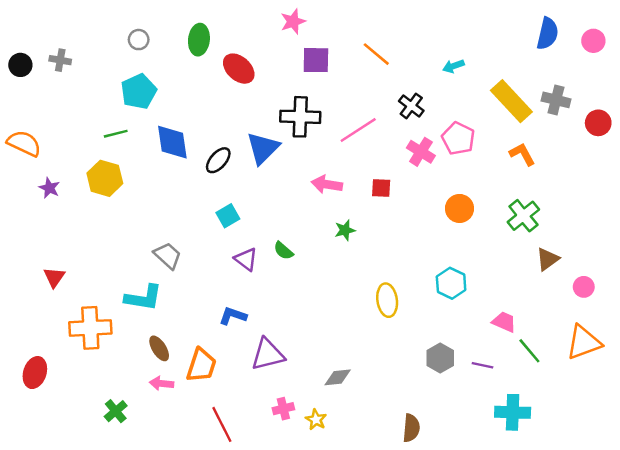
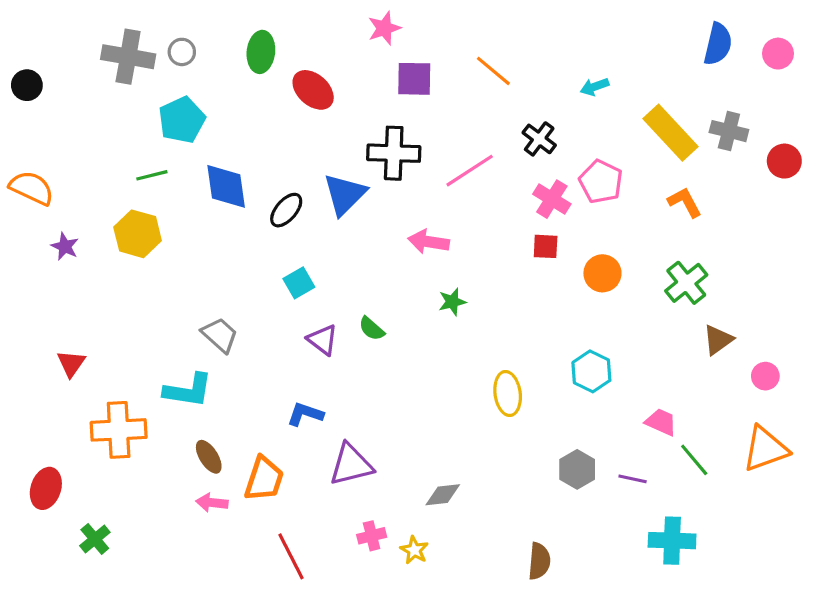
gray cross: (60, 60) -> (128, 57), moved, size x1.8
red square: (381, 188) -> (546, 246), moved
green cross: (116, 411) -> (95, 539), moved

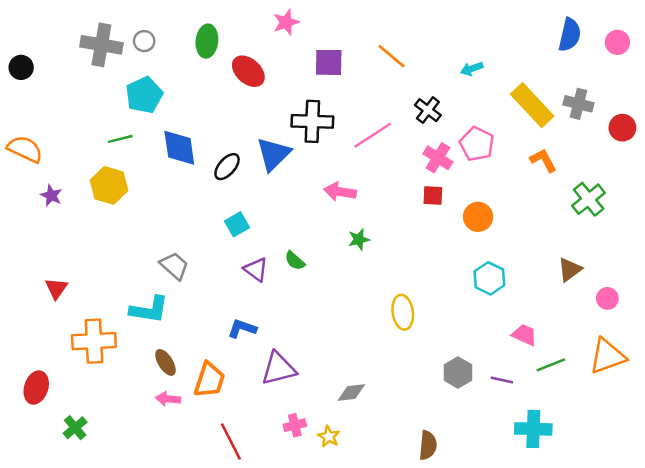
pink star: (384, 28) -> (286, 22), moved
green cross: (686, 283) -> (589, 199), moved
cyan hexagon: (591, 371) -> (489, 278), moved
green line: (694, 460) -> (551, 365), turned -72

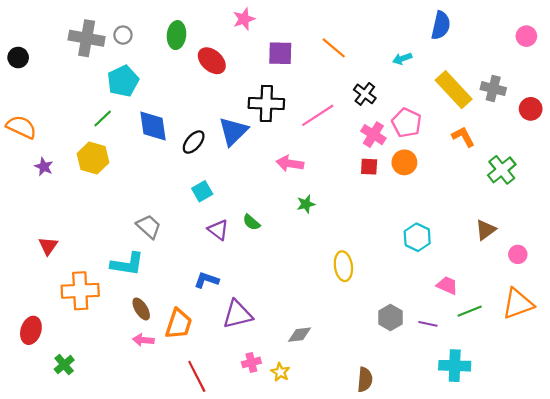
blue semicircle: (570, 35) -> (441, 25), moved
green line: (120, 139) -> (103, 119), turned -30
orange circle: (478, 217) -> (404, 162), moved

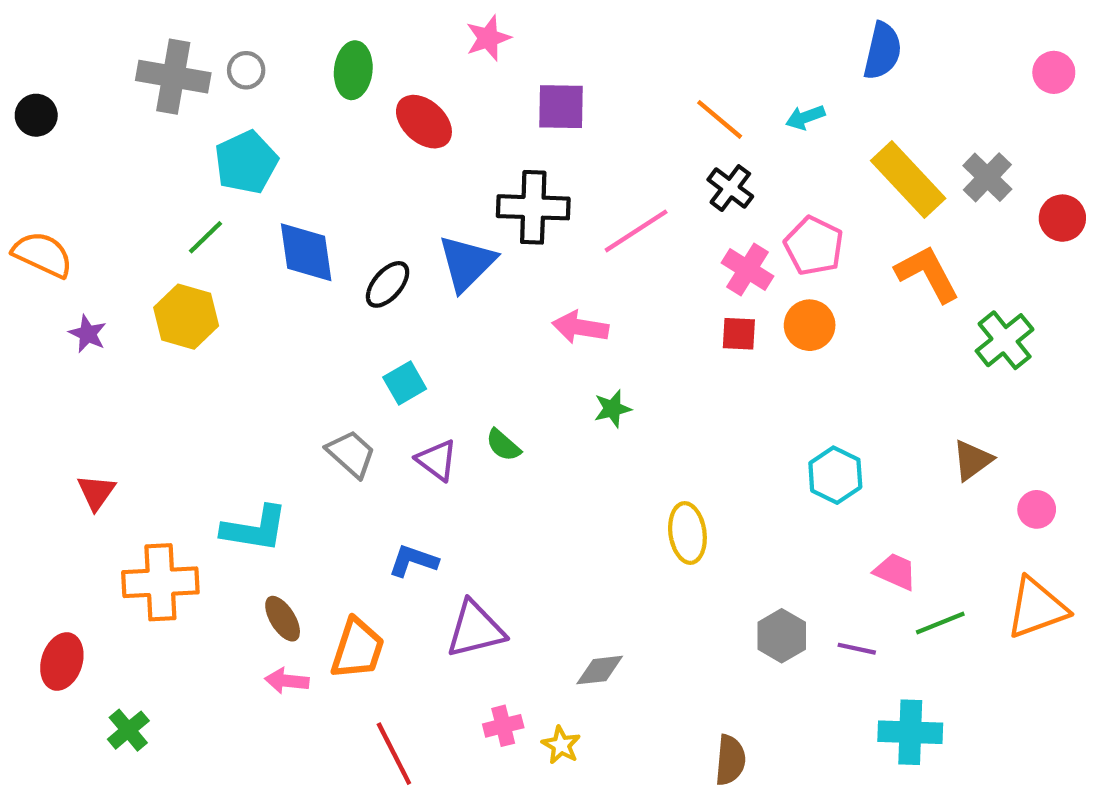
orange line: (334, 48) -> (720, 119), moved
gray cross: (493, 89) -> (987, 177), turned 30
orange L-shape: (463, 137) -> (927, 274), size x1.4
gray trapezoid: (149, 227) -> (351, 454), moved

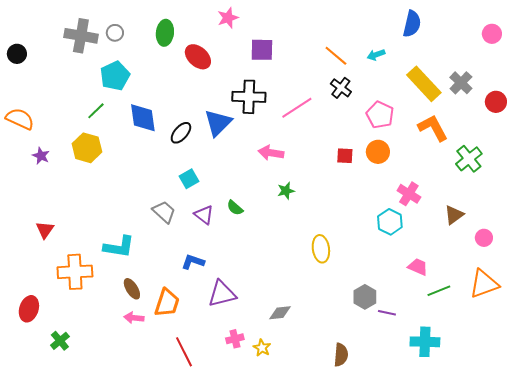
pink cross: (747, 269) -> (409, 194), moved
purple line: (857, 649) -> (387, 313), moved

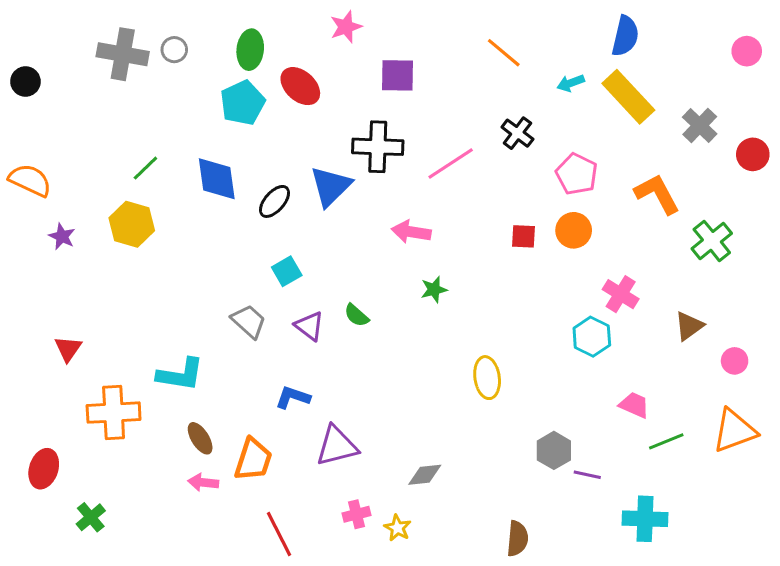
orange line: (336, 56) -> (504, 53), moved
cyan pentagon: (115, 76) -> (243, 103), moved
yellow rectangle: (424, 84) -> (628, 97), moved

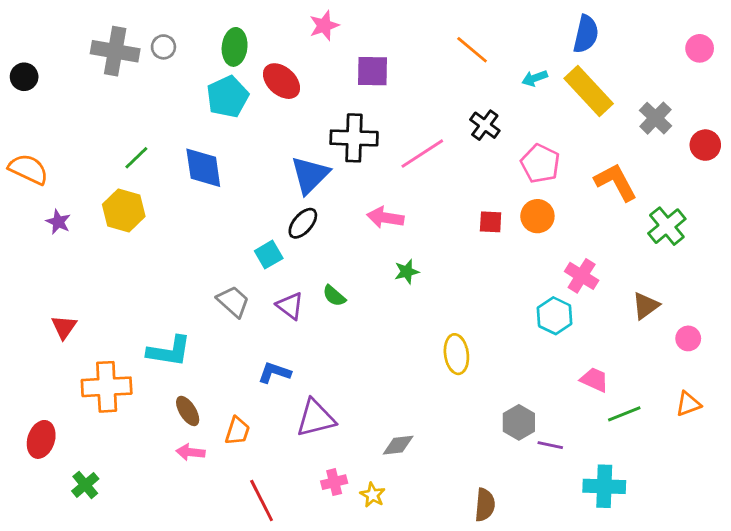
black ellipse: (274, 201) -> (303, 223), moved
orange triangle: (735, 431) -> (688, 404), size x0.6
orange trapezoid: (253, 460) -> (237, 431), size x0.7

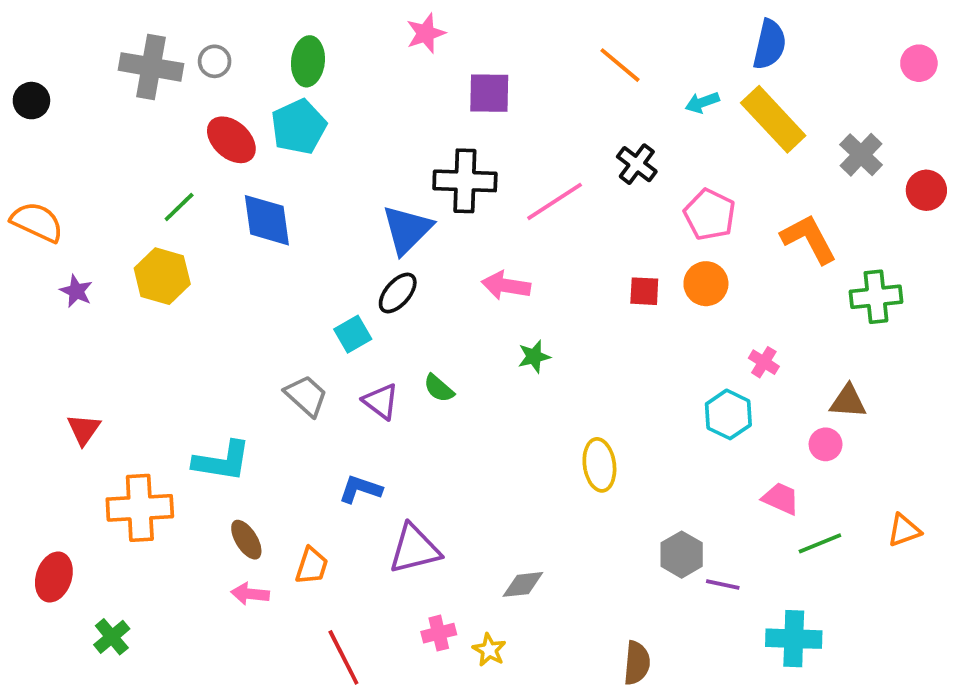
red ellipse: (281, 81) -> (231, 140), moved
green cross: (667, 226) -> (876, 297), turned 33
pink cross: (582, 276) -> (764, 362), size x0.7
brown triangle: (646, 306) -> (848, 401), turned 40
pink circle: (688, 338) -> (826, 444), moved

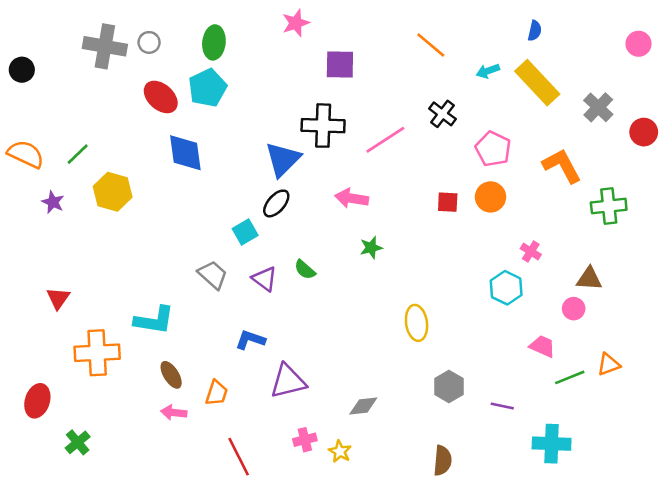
blue semicircle: (769, 45) -> (535, 31), size x0.6
green line: (179, 207) -> (78, 154), moved
orange triangle: (904, 530) -> (609, 364), moved
gray hexagon: (682, 555) -> (449, 387), moved

